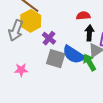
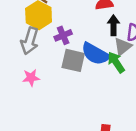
gray arrow: (16, 30) -> (30, 41), moved
purple cross: (49, 38) -> (63, 35), turned 32

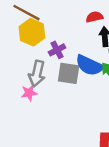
gray arrow: (30, 41) -> (37, 74), moved

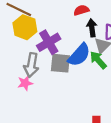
purple cross: (57, 50) -> (49, 42), size x1.5
blue semicircle: (89, 65) -> (79, 55), turned -70

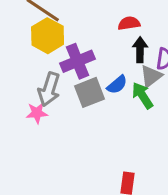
blue semicircle: (79, 55) -> (117, 85), size x0.6
gray square: (60, 63) -> (90, 92), turned -35

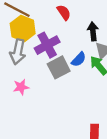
red semicircle: (129, 23) -> (64, 12), moved, turned 70
gray arrow: (49, 89) -> (18, 52), moved

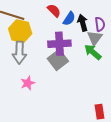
purple cross: (47, 45) -> (59, 44), moved, turned 35
blue semicircle: (79, 59) -> (69, 19), moved

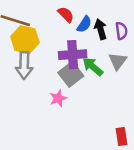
gray triangle: (95, 38) -> (118, 61), moved
green arrow: (93, 52) -> (93, 67), moved
pink star: (28, 83) -> (58, 98), moved

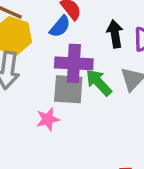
blue semicircle: (84, 24) -> (60, 27), moved
gray square: (71, 74) -> (68, 89), turned 35

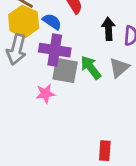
blue semicircle: (60, 27) -> (52, 22), moved, turned -102
purple cross: (74, 63) -> (55, 50), moved

